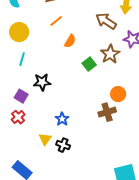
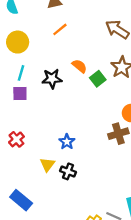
orange semicircle: (70, 41) -> (79, 66), moved, turned -80
black star: (42, 82) -> (52, 79), moved
purple square: (21, 96) -> (20, 94), moved, turned -32

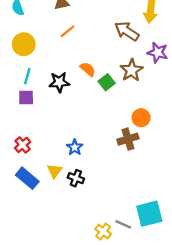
blue rectangle: (21, 200) -> (27, 178), moved

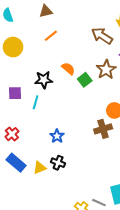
cyan line: (27, 76) -> (36, 102), moved
yellow triangle: (55, 171) -> (40, 168), moved, turned 32

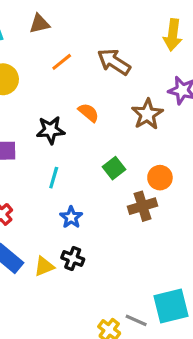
brown triangle: (46, 11) -> (39, 24), moved
brown arrow: (102, 36) -> (114, 62), moved
green square: (85, 80) -> (114, 168), moved
cyan line: (36, 102) -> (54, 178), moved

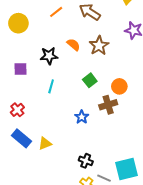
brown star: (147, 114) -> (99, 46), moved
blue star: (71, 217) -> (82, 117), moved
black cross: (73, 259) -> (86, 161), moved

